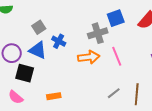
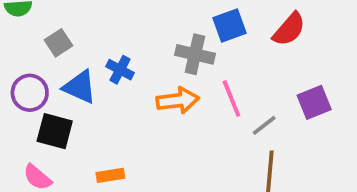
gray square: (39, 27) -> (59, 43), moved
gray cross: (98, 33) -> (195, 54), turned 30
gray line: (114, 93) -> (264, 125), moved

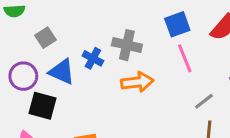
gray cross: (195, 54) -> (127, 45), moved
pink line: (231, 99) -> (185, 58), moved

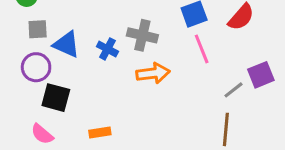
gray square: (46, 38) -> (38, 29), moved, turned 30
blue triangle: (62, 72) -> (66, 44), moved
gray line: (204, 101) -> (234, 90), moved

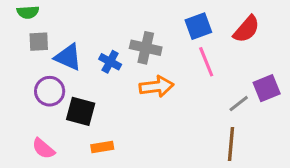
purple circle: (36, 67) -> (50, 91), moved
black square: (56, 98) -> (81, 111), moved

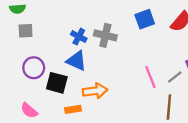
blue triangle: (68, 57) -> (76, 61), moved
blue cross: (110, 62) -> (79, 37), moved
pink line: (206, 62) -> (150, 77), moved
orange arrow: (157, 87) -> (95, 91), moved

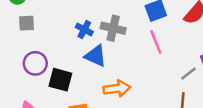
blue triangle: (76, 61) -> (96, 56), moved
pink line: (150, 77) -> (156, 42), moved
orange arrow: (95, 91) -> (117, 89), moved

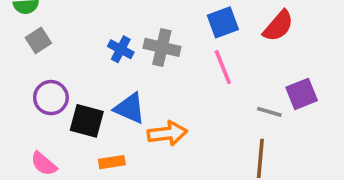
gray square: (26, 23) -> (38, 40), turned -30
blue triangle: (96, 56) -> (130, 108), moved
gray line: (189, 73) -> (269, 112), turned 54

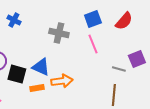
blue cross: (121, 49) -> (14, 20), moved
orange rectangle: (112, 162) -> (37, 88), moved

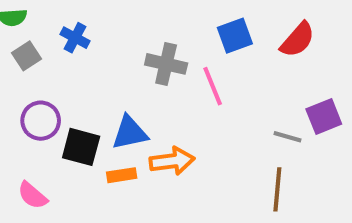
pink line: (93, 44) -> (213, 86), moved
blue triangle: (41, 67) -> (130, 133), turned -36

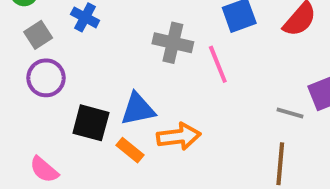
purple circle: (41, 121) -> (46, 78), moved
orange rectangle: (122, 175) -> (130, 150), turned 48

